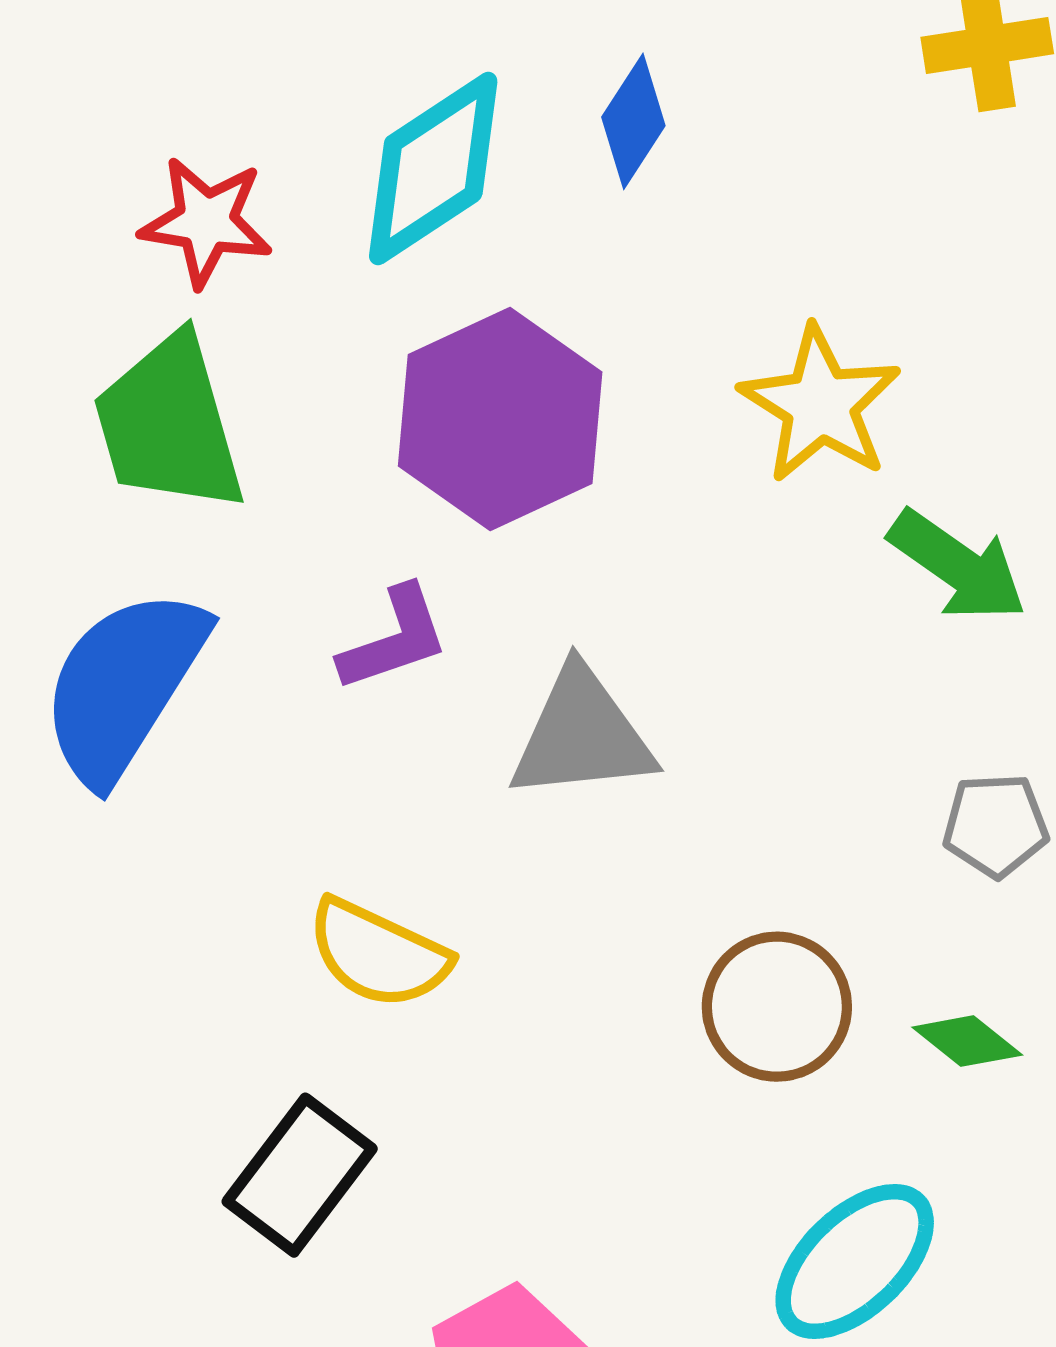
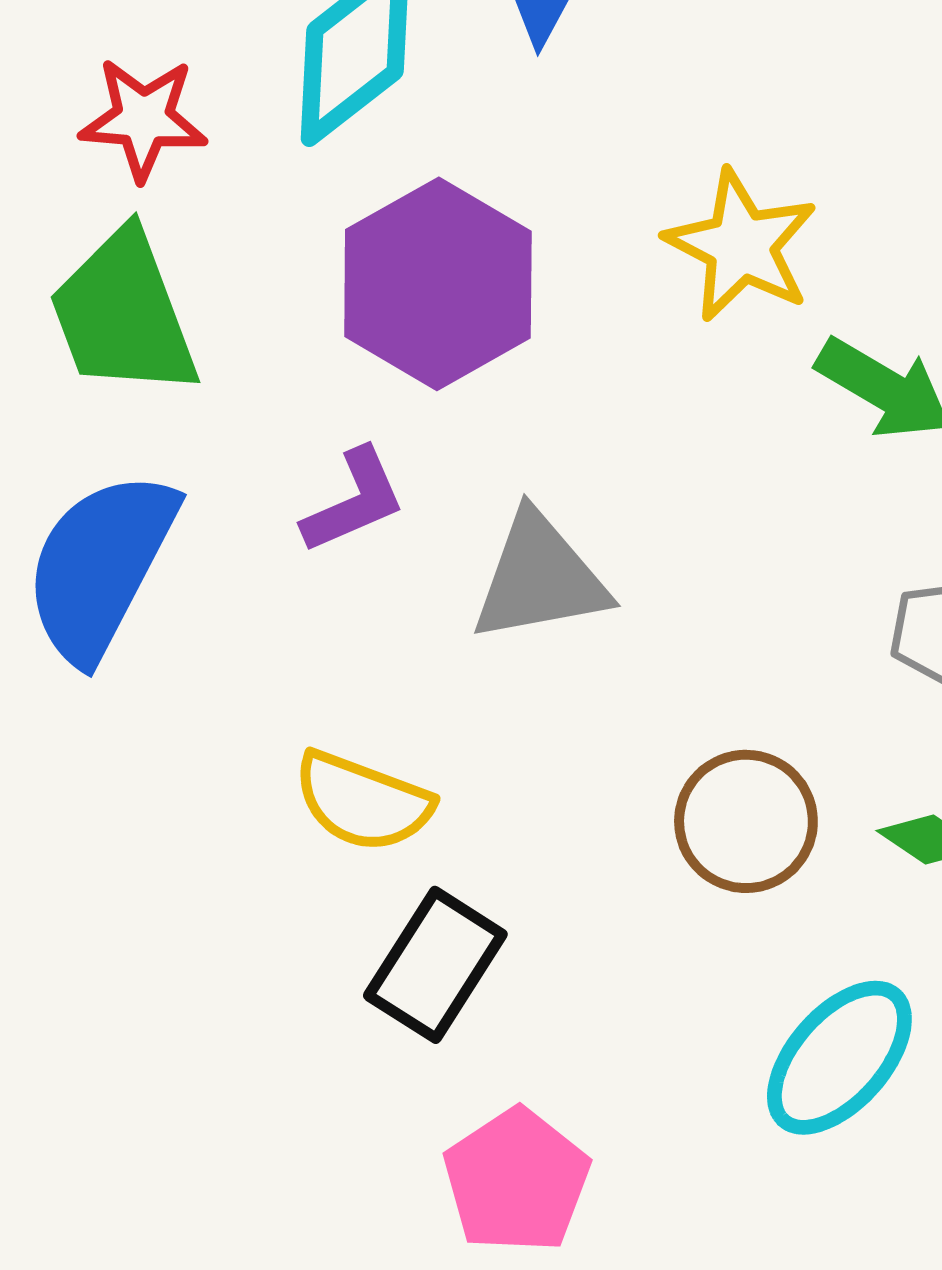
black rectangle: (300, 1175) -> (435, 965), moved

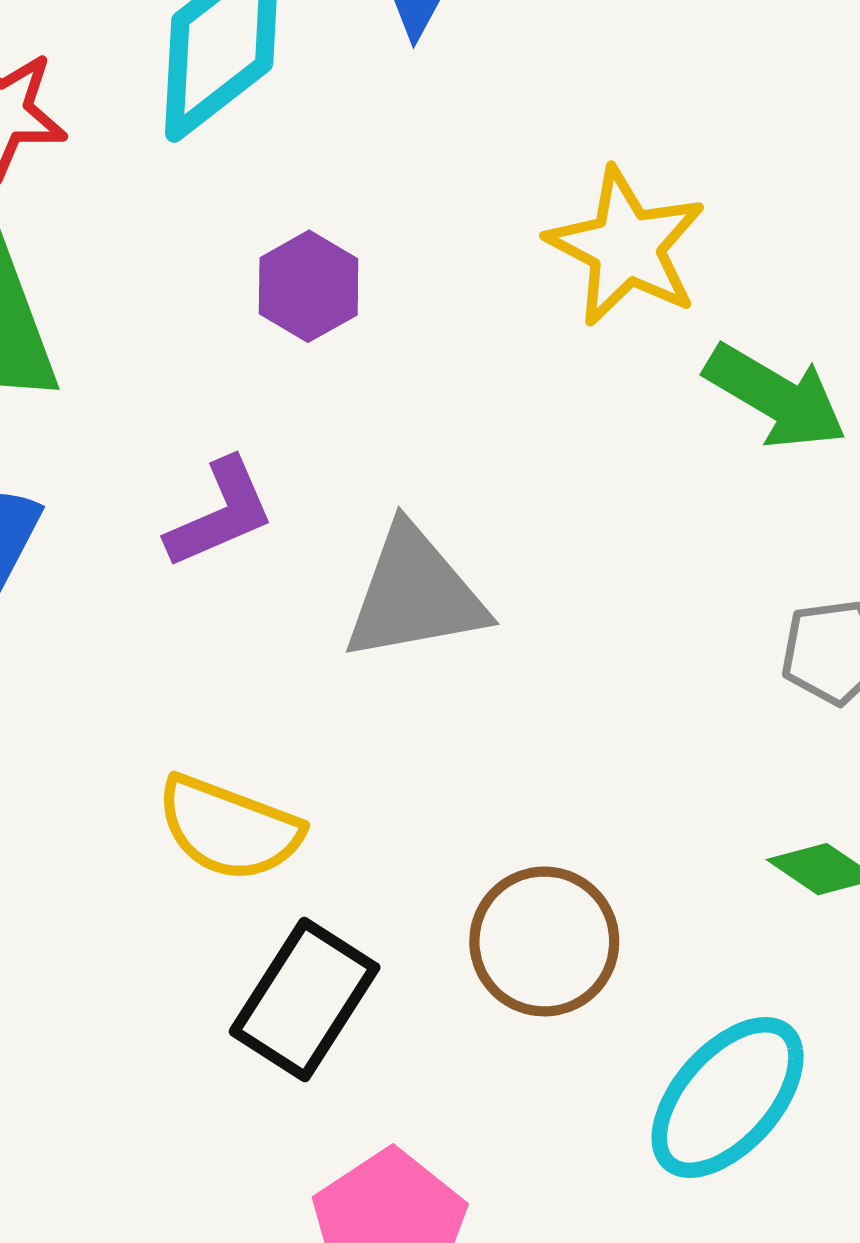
purple hexagon: (438, 284) -> (309, 286), size x0.5
brown circle: (746, 821) -> (544, 941), moved

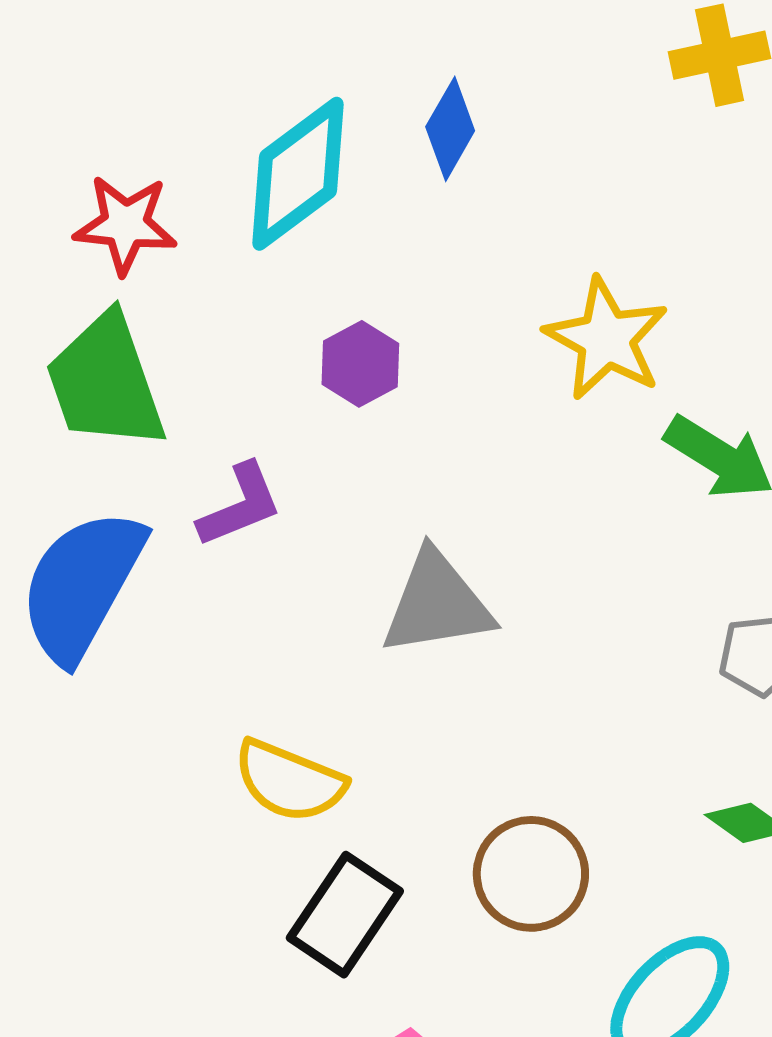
purple L-shape: (220, 514) -> (240, 505), moved

